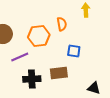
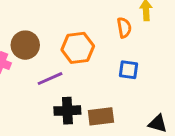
orange semicircle: (62, 24) -> (124, 28), moved
brown rectangle: (59, 73) -> (101, 116), moved

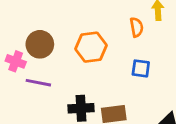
purple line: (50, 79) -> (38, 83), moved, turned 35

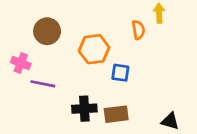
brown circle: (40, 44) -> (47, 31), moved
blue square: (141, 68) -> (120, 73), moved

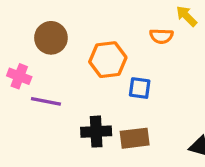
yellow arrow: (159, 13) -> (186, 16), turned -42
orange semicircle: (138, 30) -> (161, 36), turned 102

